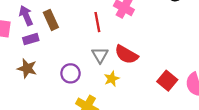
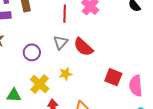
yellow star: (112, 79) -> (65, 74), moved
red square: (167, 81) -> (113, 77), turned -30

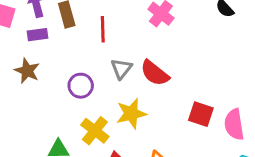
red line: (65, 14) -> (103, 29), moved
yellow star: (65, 74) -> (131, 114), size x1.5

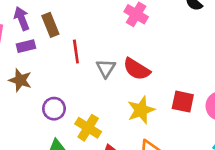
red line: (103, 29) -> (76, 51), moved
purple circle: (81, 86) -> (54, 109), moved
yellow star: (131, 114) -> (141, 110), moved

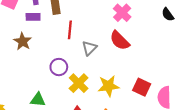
red semicircle: (137, 69) -> (120, 41), moved
purple circle: (54, 109) -> (59, 67), moved
yellow cross: (88, 128) -> (79, 83), moved

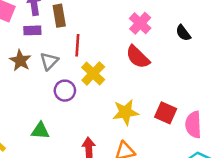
black semicircle: (168, 14) -> (183, 33), moved
gray triangle: (89, 48) -> (49, 61), moved
yellow cross: (79, 83) -> (93, 74), moved

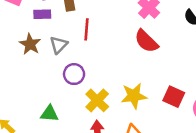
yellow cross: (93, 74) -> (97, 100), moved

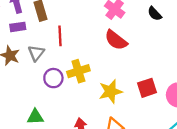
red square: (174, 97) -> (147, 88), turned -36
yellow cross: (97, 100) -> (78, 71), moved, turned 35

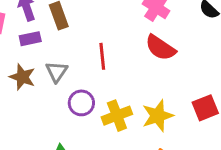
red line: (60, 36) -> (102, 56), moved
yellow cross: (78, 71) -> (117, 116), moved

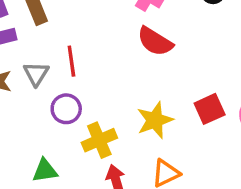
red line: (102, 56) -> (71, 61), moved
yellow cross: (117, 116) -> (99, 140), moved

